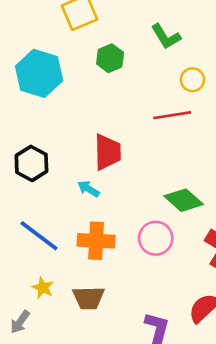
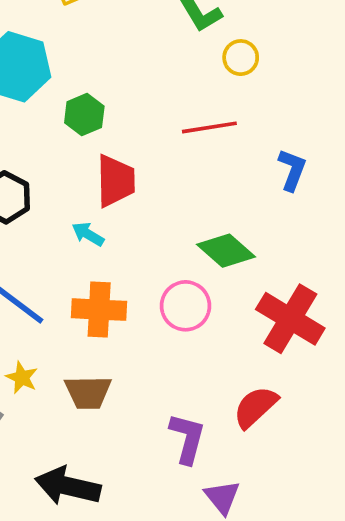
green hexagon: (110, 58) -> (84, 115), moved
yellow circle: (192, 80) -> (241, 58), moved

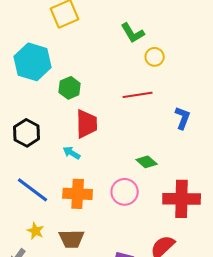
green diamond: (226, 251) -> (147, 162), size x0.7
red cross: (290, 319) -> (182, 199), turned -30

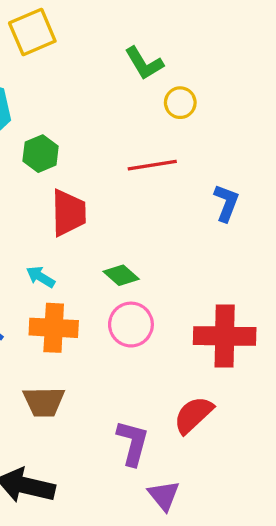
cyan arrow: (72, 153) -> (41, 277), moved
green diamond: (147, 162) -> (121, 275), moved

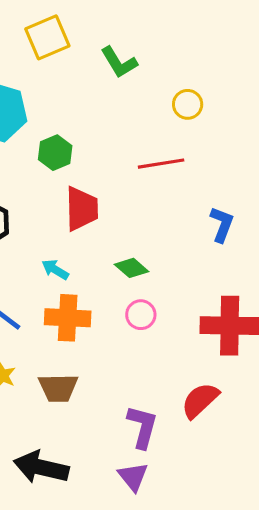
green L-shape: (144, 63) -> (119, 62), moved
blue L-shape: (226, 203) -> (222, 224), moved
pink circle: (131, 325) -> (141, 315), size x0.7
purple triangle: (164, 495) -> (133, 477), moved

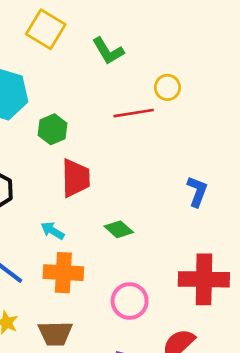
yellow square: (47, 37) -> (46, 29), turned -36
red line: (161, 164) -> (134, 113), moved
pink circle: (141, 315) -> (130, 301), moved, size x1.4

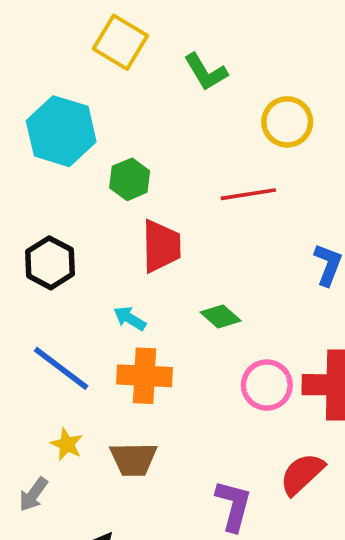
yellow circle: (167, 87) -> (287, 122), size x1.4
red line: (134, 113) -> (248, 194), moved
pink circle: (130, 301) -> (267, 385), moved

